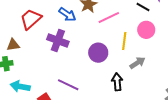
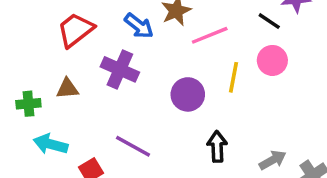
brown triangle: (13, 45) -> (67, 89), moved
gray arrow: (137, 63) -> (273, 160), moved

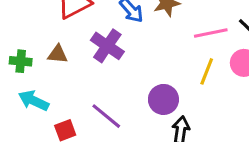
pink line: (210, 35) -> (211, 33), moved
purple circle: (188, 94) -> (163, 99), moved

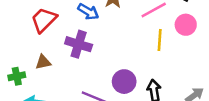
purple circle: (163, 99) -> (124, 82), moved

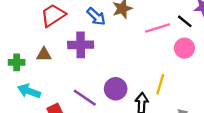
yellow line: (160, 40) -> (160, 84), moved
purple cross: (79, 44) -> (81, 45), turned -30

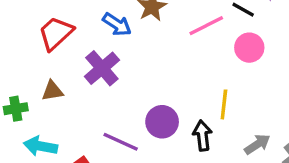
purple cross: (81, 45) -> (102, 68), turned -30

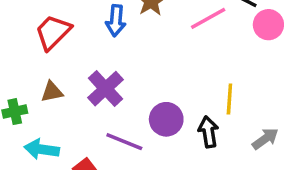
blue arrow: (117, 24) -> (116, 21), turned 64
pink circle: (249, 48) -> (268, 25), moved
purple cross: (102, 68) -> (106, 89), moved

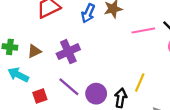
brown triangle: (52, 92) -> (34, 51), moved, turned -32
purple circle: (166, 119) -> (96, 94), moved

